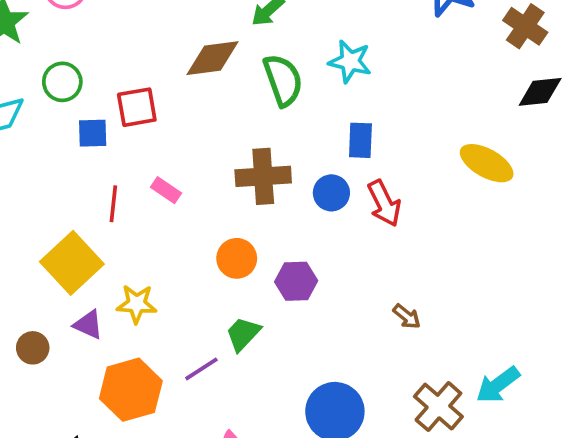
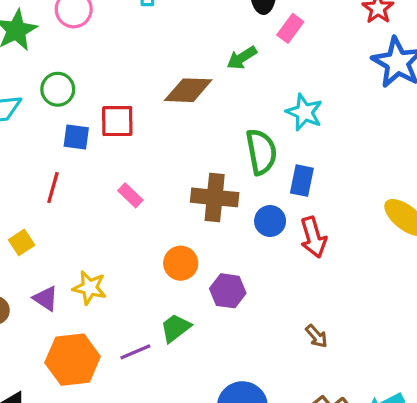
green semicircle: (283, 80) -> (261, 152), moved
red line: (113, 204) -> (53, 188), moved
yellow square: (72, 263) -> (22, 242), moved, size x0.5

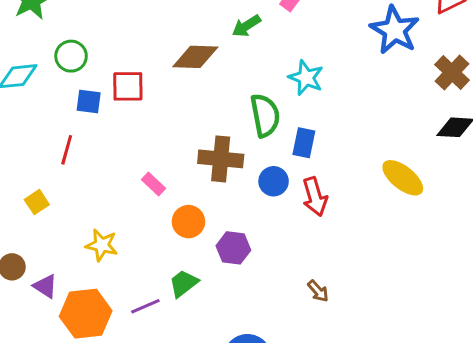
pink rectangle: (130, 195) -> (154, 184), moved
purple triangle: (46, 298) -> (45, 286), moved

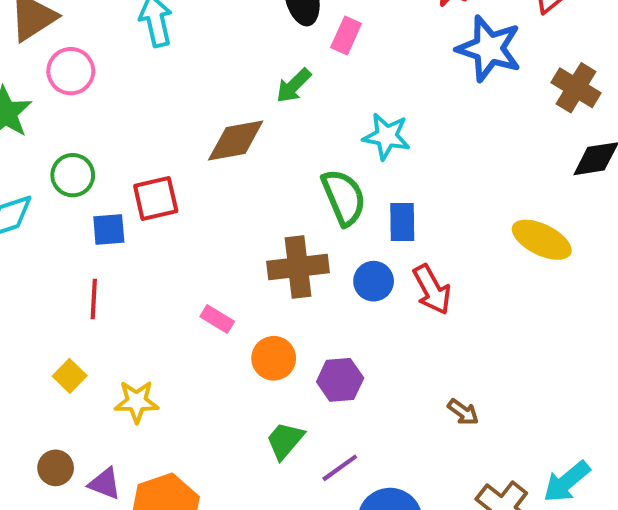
yellow star: (102, 245) -> (136, 402), moved
purple line: (145, 306) -> (340, 468), moved

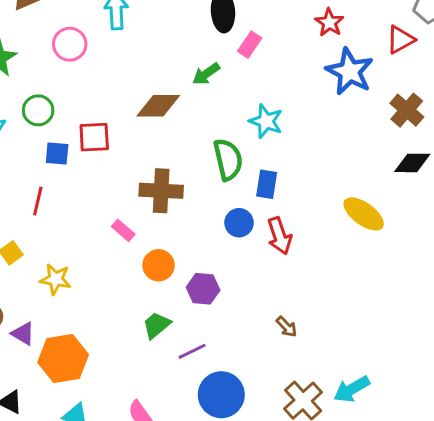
pink circle: (71, 71) -> (70, 44), moved
brown cross: (298, 267) -> (161, 191), moved

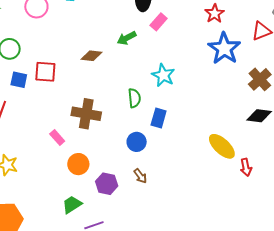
brown diamond: (158, 106) -> (91, 56), size x0.7
green semicircle: (228, 159) -> (134, 98), size x0.7
red arrow: (280, 236) -> (246, 167), moved, size x0.7
brown arrow: (287, 327) -> (140, 176), moved

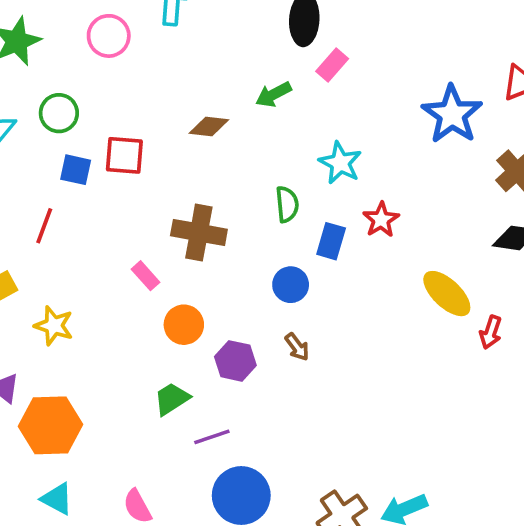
red star: (215, 14) -> (381, 220), moved
red arrow: (246, 167) -> (491, 332), turned 30

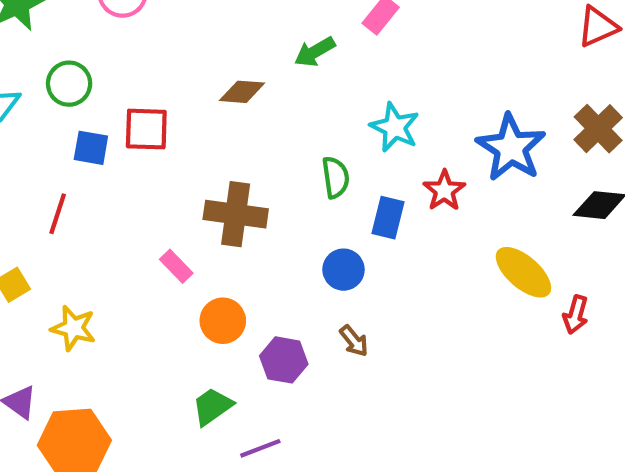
blue star: (452, 114) -> (511, 148), moved

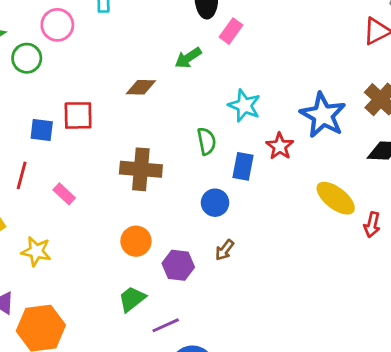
green circle: (69, 84) -> (27, 58), moved
pink rectangle: (176, 266) -> (64, 194), moved
brown arrow: (354, 341) -> (225, 250), turned 80

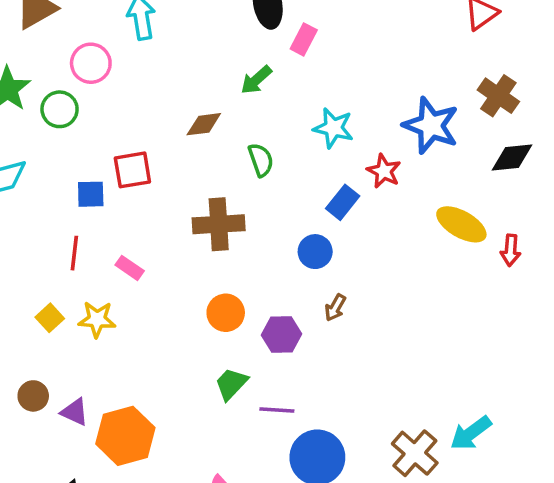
green semicircle: (206, 141) -> (261, 160), moved
blue rectangle: (243, 166) -> (343, 202), turned 36
yellow star: (36, 251) -> (97, 319), moved
purple line: (166, 325) -> (277, 410), turned 36

